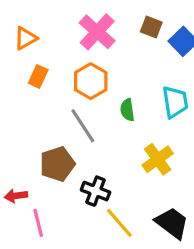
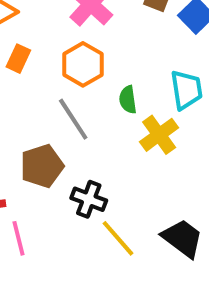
yellow cross: (158, 159) -> (159, 135), moved

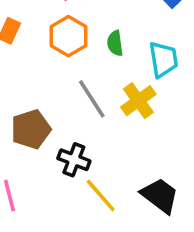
green semicircle: (128, 100) -> (115, 43), moved
gray line: (73, 119) -> (92, 99), moved

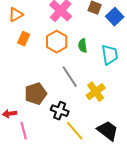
yellow cross: (138, 101) -> (96, 92), moved

